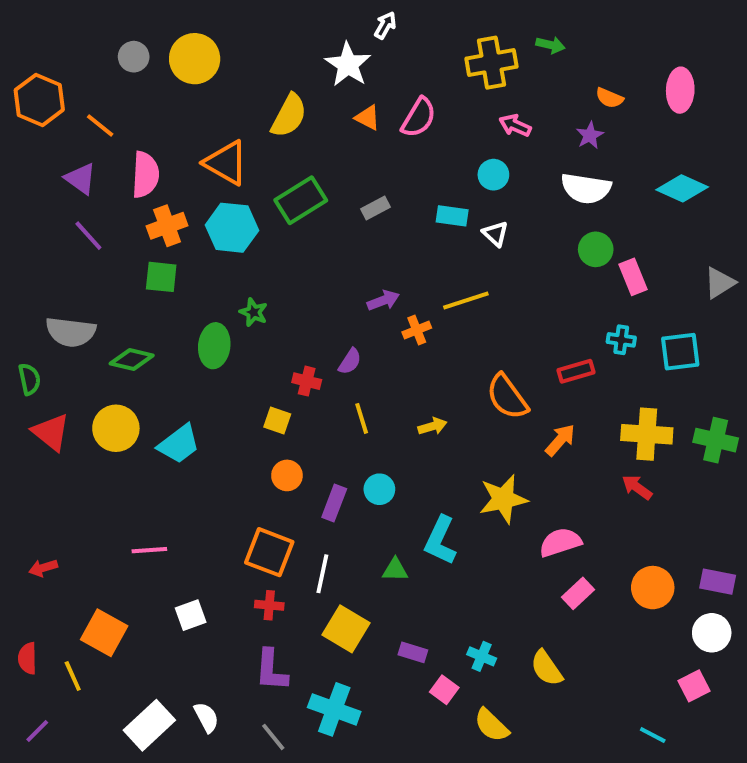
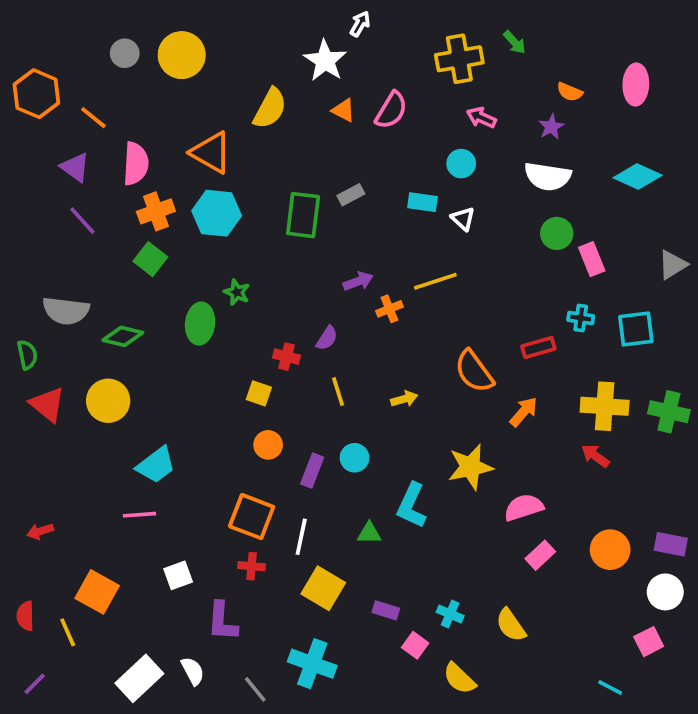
green arrow: (550, 45) -> (514, 42), turned 35
green rectangle: (301, 200) -> (303, 215), moved, turned -51
green square: (161, 277) -> (150, 259), turned 32
cyan trapezoid: (179, 444) -> (156, 465), moved
purple L-shape: (271, 670) -> (222, 621), moved

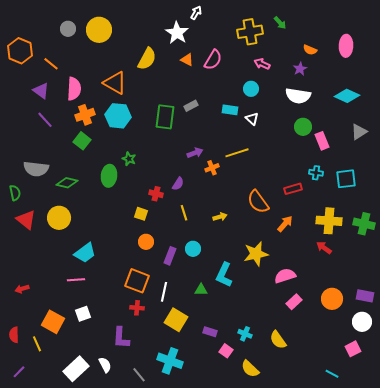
gray triangle: (673, 265) -> (359, 132), moved
white square: (178, 575) -> (83, 314), moved

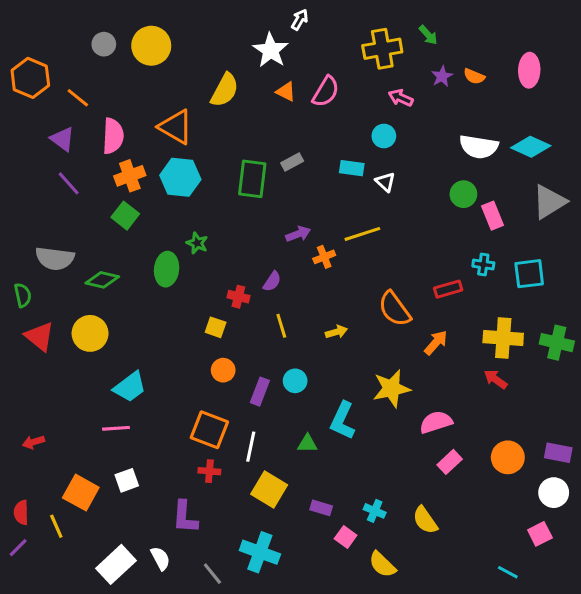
purple star: (300, 69) -> (442, 76), moved
white semicircle: (298, 96) -> (479, 147), moved
gray triangle: (359, 132) -> (549, 202), size x1.4
purple line: (19, 372) -> (18, 548), moved

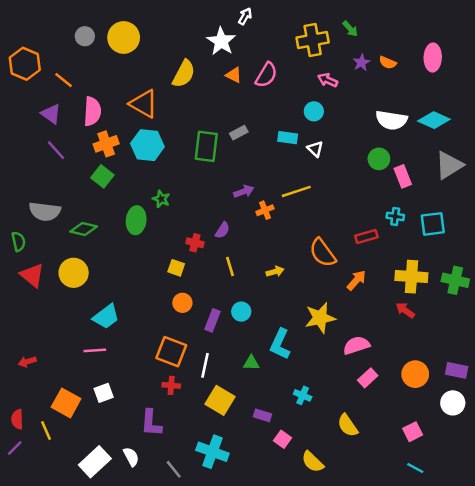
cyan cross: (375, 511) -> (303, 395), moved
pink square: (540, 534) -> (413, 432), moved

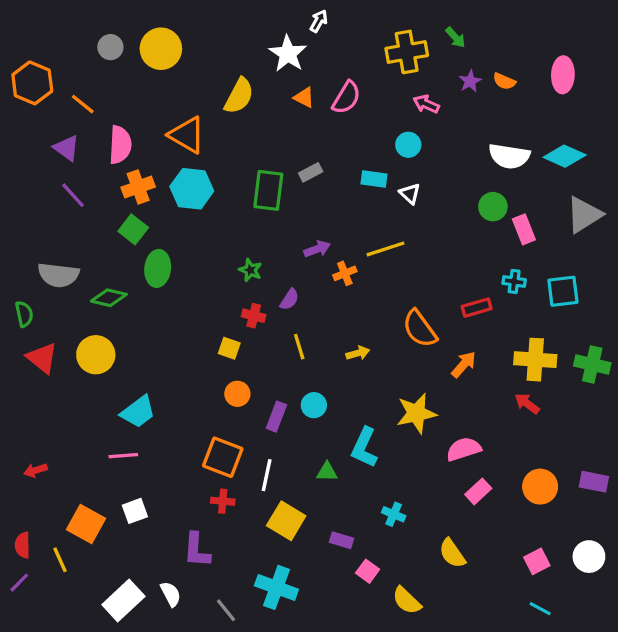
green star: (161, 199) -> (250, 270), moved
green ellipse: (136, 220) -> (158, 268), moved
white circle: (453, 403) -> (589, 557), moved

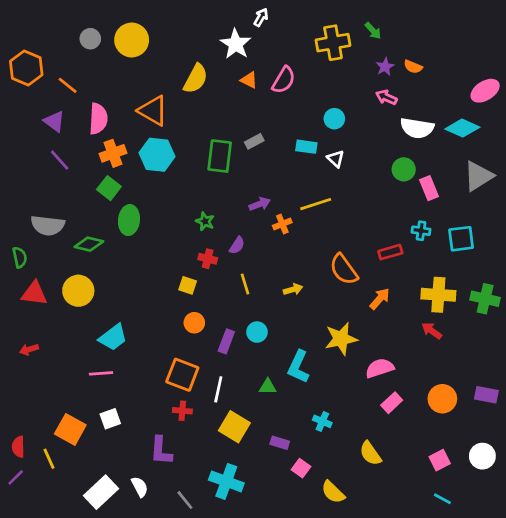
pink ellipse: (563, 75) -> (485, 91), moved, turned 56
pink arrow: (426, 104) -> (386, 97), moved
red triangle: (42, 358) -> (34, 293), turned -32
red arrow: (36, 470) -> (29, 349), moved

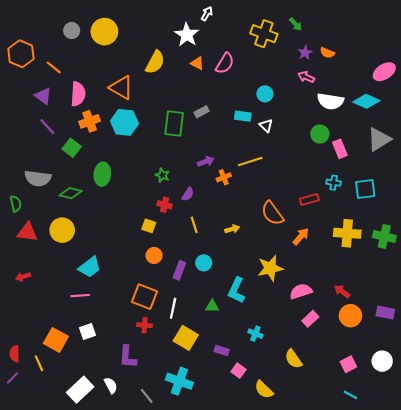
yellow cross: (333, 43) -> (264, 34), turned 30
green square: (109, 188) -> (72, 148), moved
red arrow: (432, 331) -> (342, 291), moved

